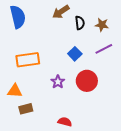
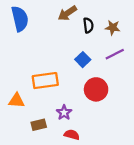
orange rectangle: (28, 60) -> (45, 81), moved
purple star: (58, 82) -> (64, 113), moved
brown rectangle: (26, 109) -> (39, 125), moved

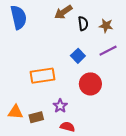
orange triangle: (17, 100) -> (15, 112), moved

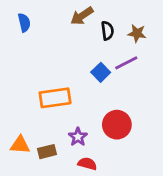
blue semicircle: (19, 17) -> (24, 23), size x0.6
purple line: (108, 51) -> (126, 63), moved
red circle: (90, 84) -> (117, 125), moved

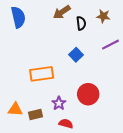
blue semicircle: (24, 23) -> (18, 17), size x1.5
brown star: (137, 33) -> (103, 16), moved
purple line: (126, 63) -> (110, 45), moved

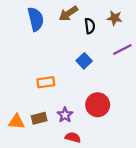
blue semicircle: (18, 17) -> (36, 19), moved
orange rectangle: (42, 74) -> (46, 82), size x0.7
brown rectangle: (35, 114) -> (39, 118), moved

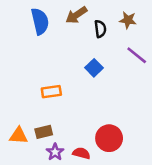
purple line: (122, 50) -> (137, 55), turned 66
red circle: (98, 105) -> (109, 138), moved
purple star: (65, 115) -> (55, 152), moved

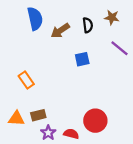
brown arrow: (76, 15) -> (60, 31), moved
blue square: (94, 68) -> (82, 59), turned 32
orange rectangle: (51, 92) -> (26, 80), moved, turned 63

